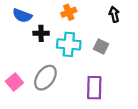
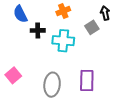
blue semicircle: (22, 16) -> (20, 14), turned 42
gray square: (101, 47) -> (92, 27), moved, turned 32
gray ellipse: (45, 78) -> (52, 85), moved, turned -30

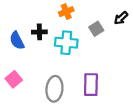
black arrow: (105, 13) -> (121, 18), moved, turned -120
blue semicircle: (20, 14) -> (17, 41), moved

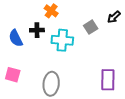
orange cross: (66, 12) -> (51, 11), moved, turned -32
pink square: (14, 79) -> (13, 75), turned -35
purple rectangle: (91, 85) -> (108, 80), moved

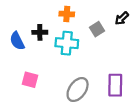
orange cross: (51, 11) -> (67, 14), moved, turned -32
pink square: (13, 75) -> (30, 80), moved
gray ellipse: (51, 84) -> (78, 90), moved, turned 30

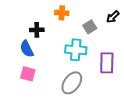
blue semicircle: (17, 41) -> (27, 49), moved
cyan cross: (67, 43) -> (76, 50), moved
purple rectangle: (115, 85) -> (107, 63), moved

